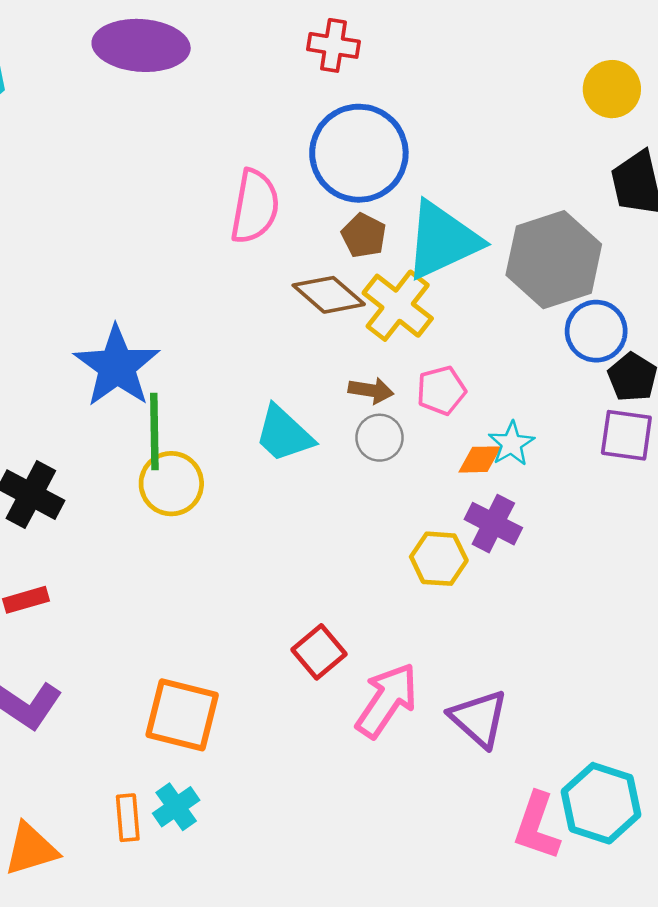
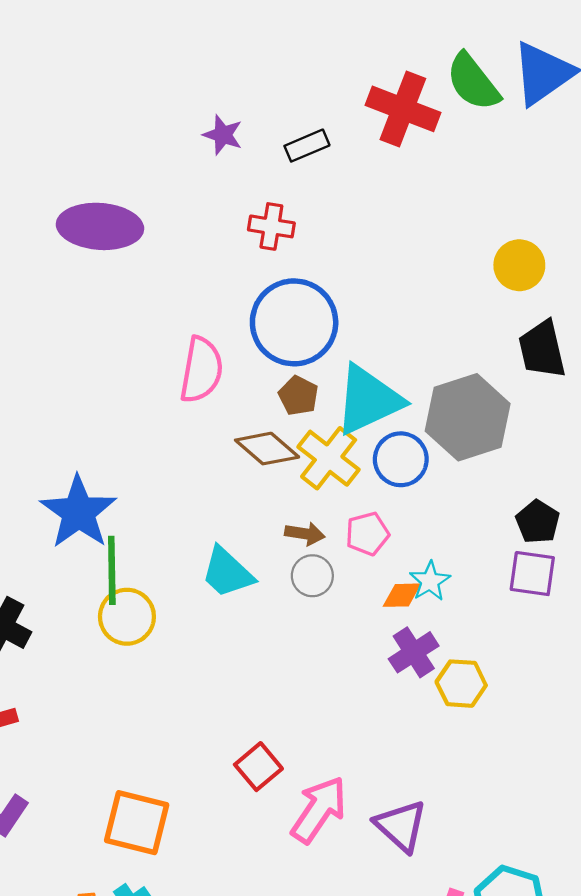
blue circle: (596, 331) -> (401, 459), moved
purple cross: (493, 524) -> (414, 652), turned 30
yellow hexagon: (439, 559) -> (461, 684), moved

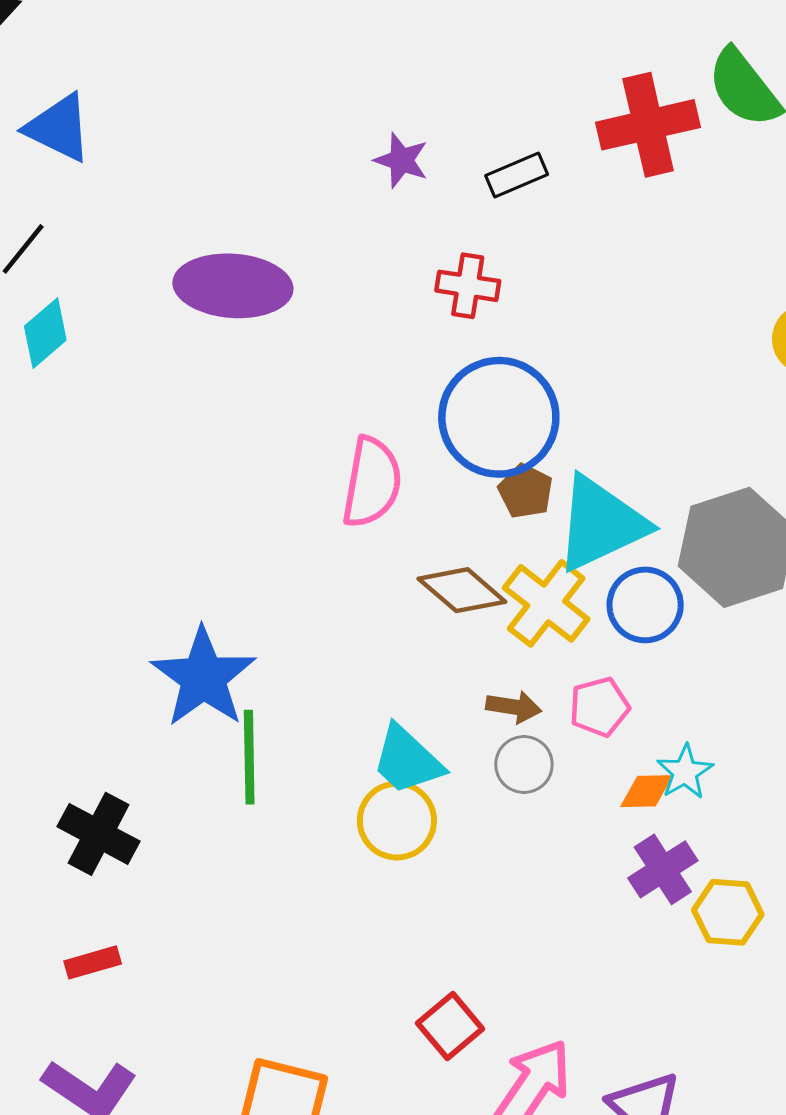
red cross: (403, 109) -> (648, 125), turned -34
brown pentagon: (298, 396) -> (525, 491), moved
yellow circle: (127, 617) -> (397, 821), moved

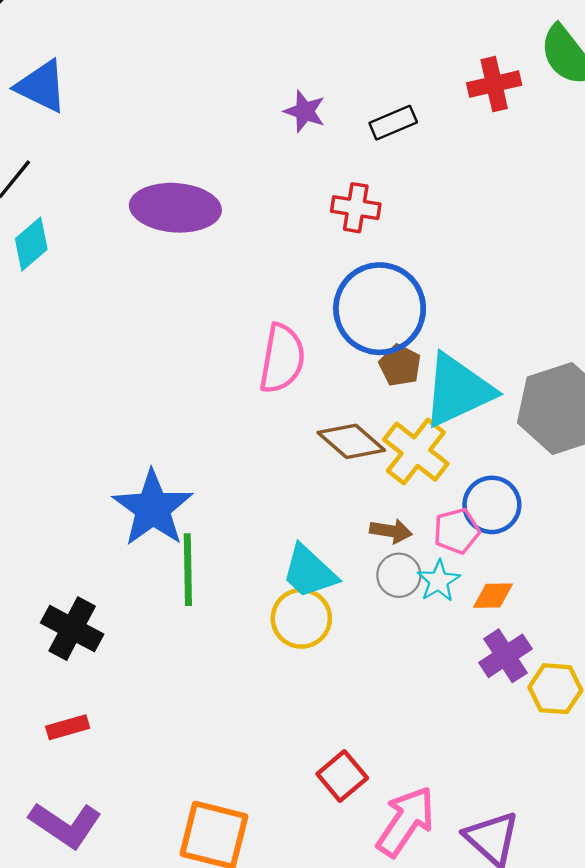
red cross: (648, 125) -> (494, 84), size x0.7
blue circle: (645, 605) -> (492, 505), moved
cyan star: (685, 772) -> (439, 581), moved

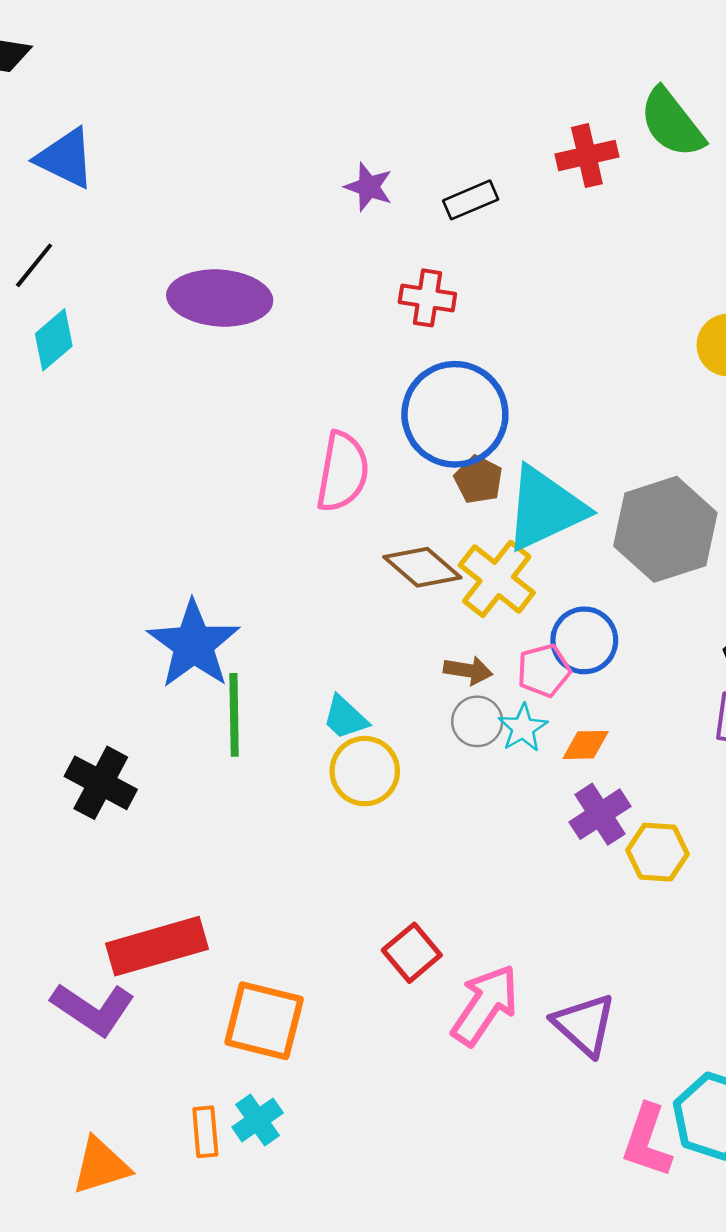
cyan trapezoid: (309, 572) -> (345, 717), moved, size x0.7
red rectangle: (68, 727) -> (157, 946), moved, size x2.0

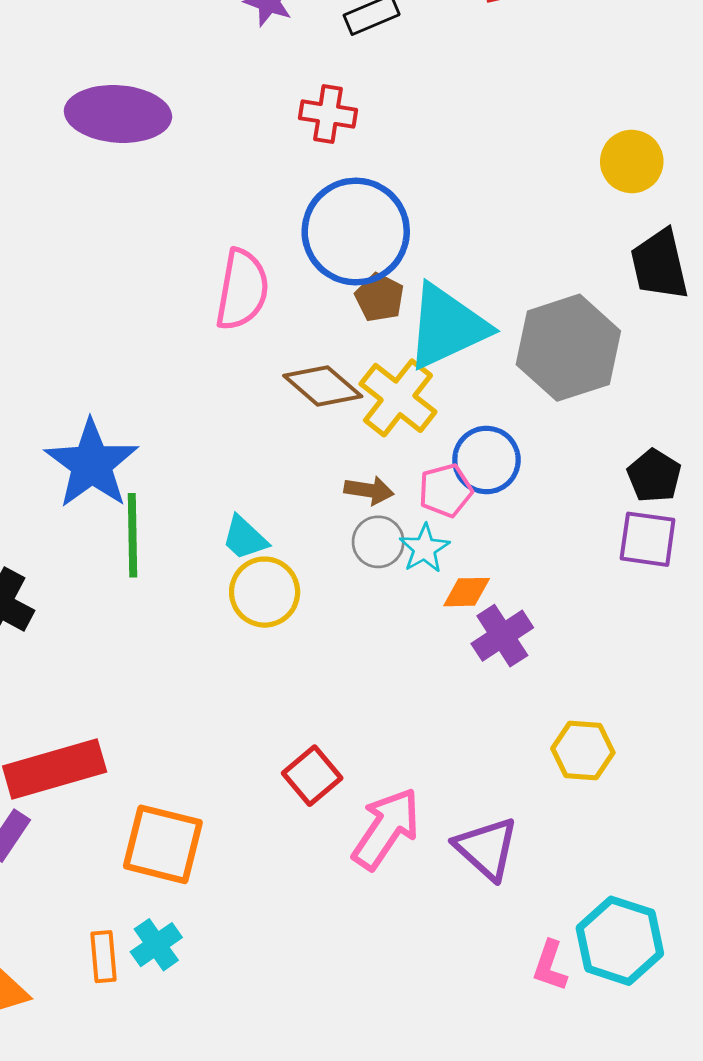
orange diamond: (586, 745) -> (467, 592), moved
yellow hexagon: (657, 852) -> (583, 751), moved
pink L-shape: (647, 1141) -> (550, 966), size x0.7

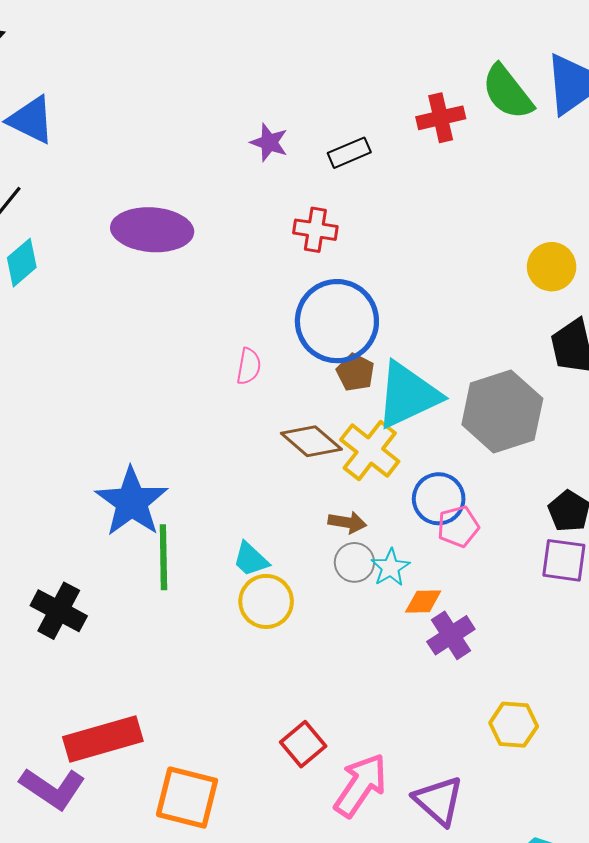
pink semicircle: (242, 290) -> (249, 366), size x0.6
pink pentagon: (446, 490) -> (458, 526), moved

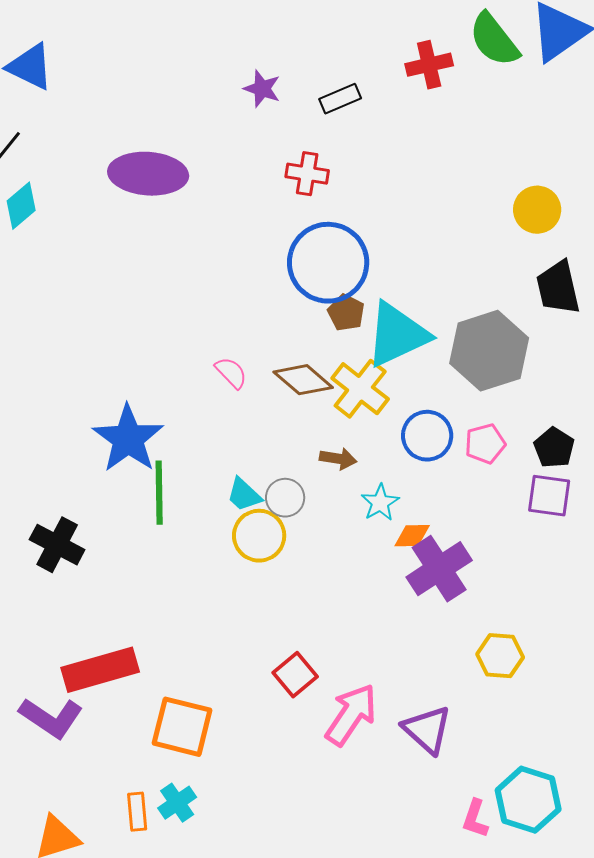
pink semicircle: (249, 366) -> (231, 373), moved, turned -54
pink pentagon: (458, 526) -> (485, 444), moved
gray circle: (354, 562) -> (285, 498), moved
purple cross: (451, 635) -> (439, 569), size x1.4

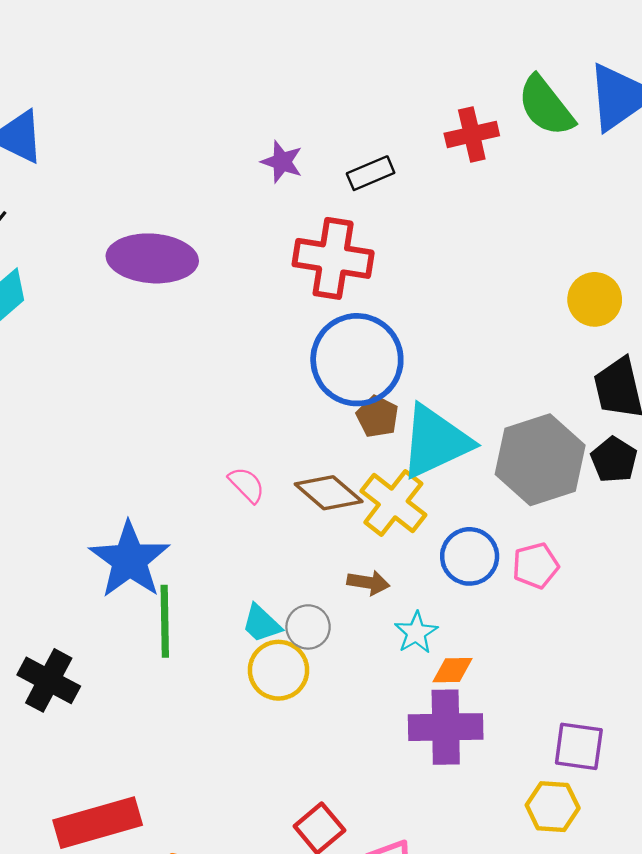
red cross: (307, 174) -> (333, 258), size x1.6
black pentagon: (554, 448) -> (614, 460), moved
purple square: (549, 496) -> (579, 746), moved
purple cross: (439, 569) -> (446, 727), moved, turned 32

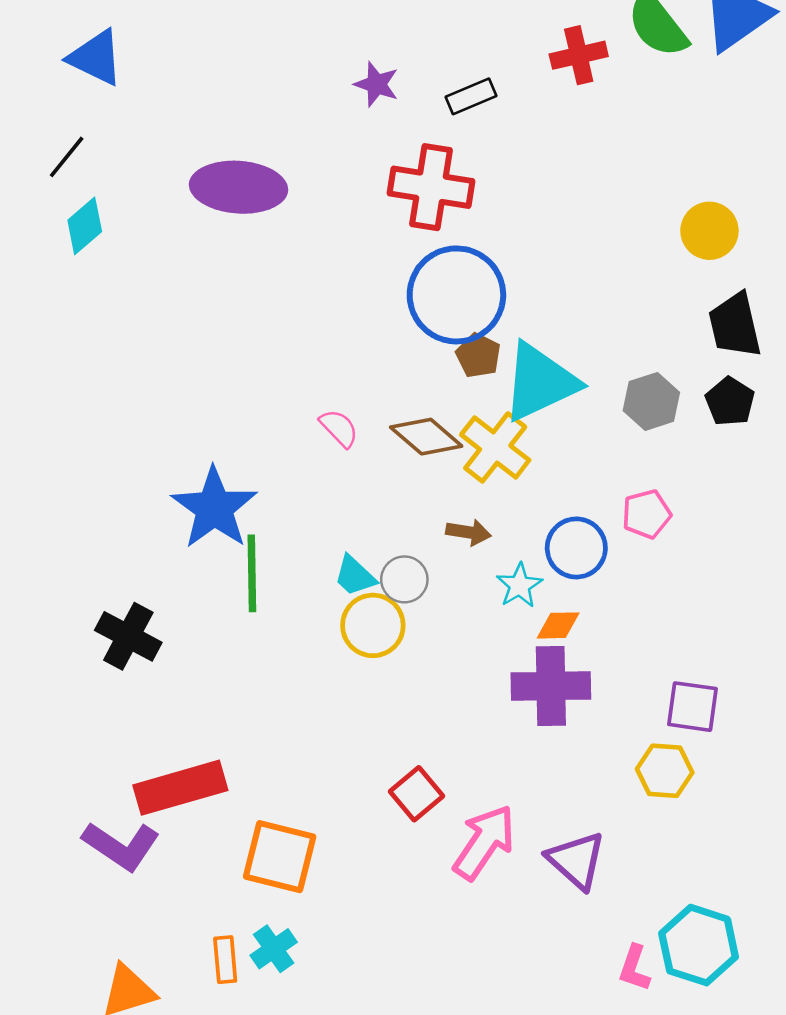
gray hexagon: (540, 460) -> (651, 401), size x0.6
blue circle: (470, 556) -> (576, 548), moved

